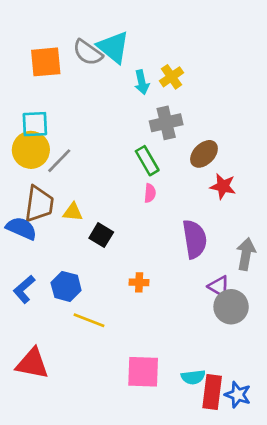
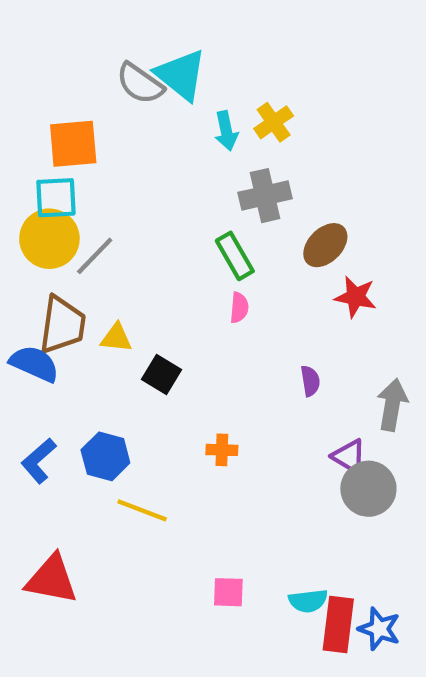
orange square: (46, 62) -> (73, 144), moved
purple semicircle: (195, 239) -> (310, 381), size x0.5
pink square: (143, 372) -> (228, 592), size x0.6

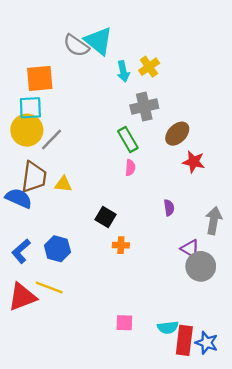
black square: (162, 374) -> (106, 217), moved
yellow line: (142, 510) -> (49, 288), moved
red triangle: (52, 579) -> (22, 297), moved, turned -32

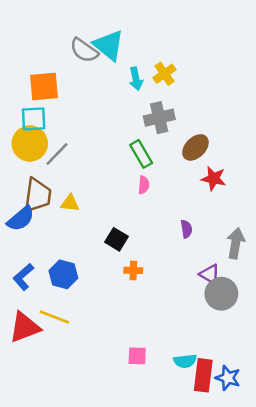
blue semicircle: (19, 198) -> (21, 219), turned 116

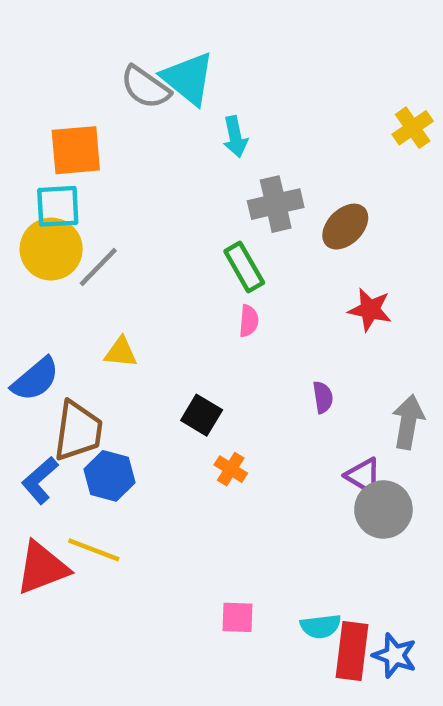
yellow cross: (164, 74) -> (413, 128), moved
brown ellipse: (195, 147) -> (345, 227), moved
brown trapezoid: (38, 195) -> (78, 431), moved
orange cross: (133, 270) -> (231, 469), turned 30

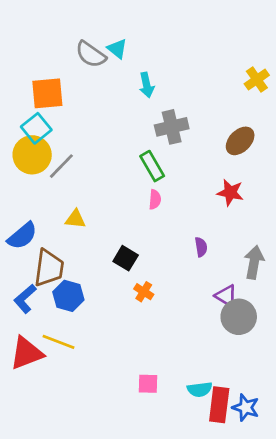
cyan triangle: (188, 78) -> (117, 49), size x0.6
cyan square: (58, 206) -> (36, 128), turned -36
brown ellipse: (345, 227) -> (240, 141), moved

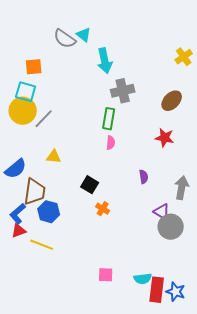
cyan arrow: (147, 85) -> (105, 61), size x1.4
orange square: (47, 93) -> (34, 67), size x0.7
cyan square: (36, 128) -> (26, 92), turned -35
green rectangle: (152, 166) -> (109, 119), turned 40
red triangle: (26, 353) -> (19, 231), moved, size x0.6

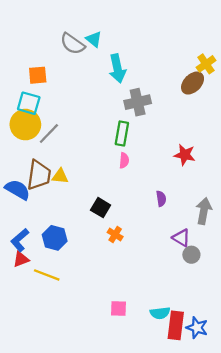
brown ellipse: (172, 101) -> (193, 83), moved
blue semicircle: (16, 169) -> (18, 190), turned -110
brown trapezoid: (35, 192) -> (39, 175), moved
gray circle: (171, 227) -> (191, 255), size x0.6

